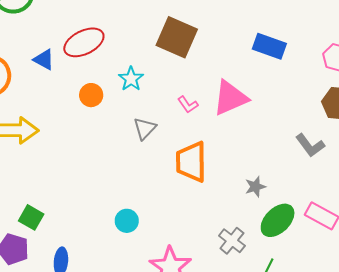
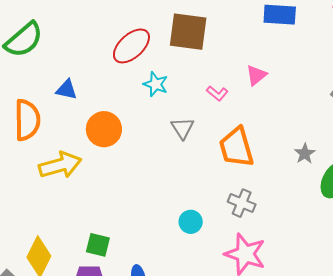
red ellipse: (84, 42) -> (131, 46), moved
orange circle: (91, 95) -> (104, 129), moved, size x1.5
pink triangle: (230, 98) -> (256, 75), size x0.6
gray cross: (232, 241) -> (242, 203), moved

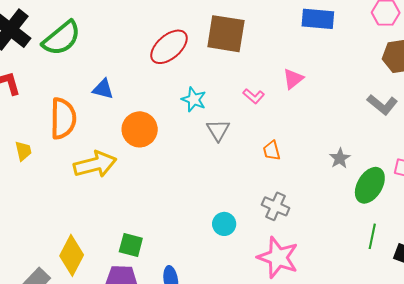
cyan star: (156, 84) -> (194, 99), moved
orange trapezoid: (236, 147) -> (272, 150), size x0.5

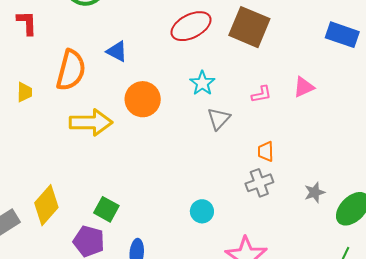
pink L-shape: (254, 96) -> (261, 94), turned -65
gray star: (340, 158) -> (315, 192), moved
gray cross: (276, 206) -> (259, 183), moved, turned 32

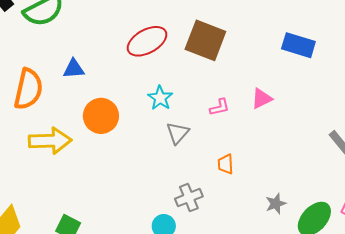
blue triangle: (117, 51) -> (74, 69), turned -30
gray cross: (259, 183) -> (189, 198), moved

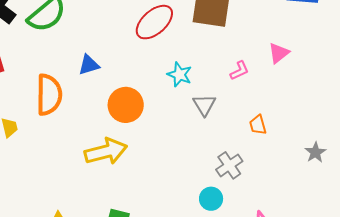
yellow arrow: (50, 141) -> (106, 151), moved

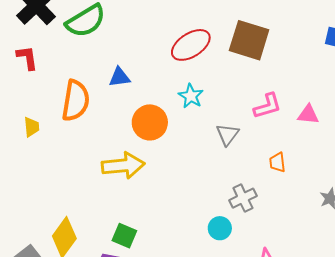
pink triangle: (279, 53) -> (308, 115), moved, turned 35
pink L-shape: (239, 71) -> (268, 106), size x1.4
cyan star: (180, 75) -> (191, 96), moved

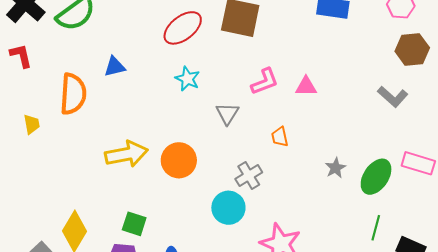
orange circle: (150, 122) -> (179, 160), moved
cyan circle: (220, 228) -> (228, 208), size x1.4

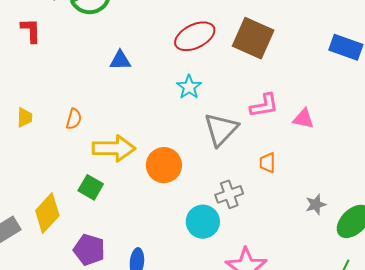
orange semicircle: (73, 94) -> (74, 119), moved, size x0.5
gray triangle: (227, 114) -> (221, 129), size x1.5
yellow trapezoid: (32, 124) -> (25, 117), moved
green square: (134, 224) -> (91, 187), moved

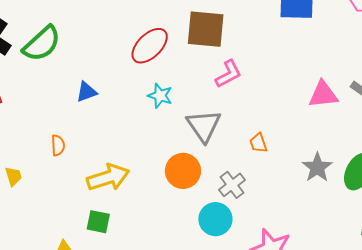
pink L-shape: (264, 106) -> (228, 74), moved
orange semicircle: (74, 119) -> (58, 145), moved
pink triangle: (304, 119) -> (323, 94), moved, size x1.4
orange circle: (164, 165) -> (183, 171), moved
gray star: (316, 205) -> (317, 167), size x1.4

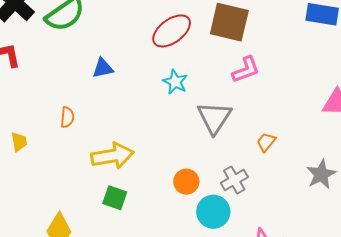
orange trapezoid: (258, 143) -> (266, 142), turned 50
orange circle: (183, 171) -> (186, 182), moved, size x0.7
green square: (98, 222) -> (115, 198), moved

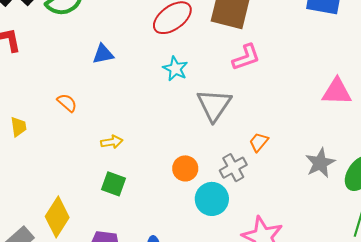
orange semicircle: (67, 117) -> (67, 103), turned -55
orange trapezoid: (266, 142) -> (259, 142), moved
yellow arrow: (112, 156) -> (112, 142), size x0.5

